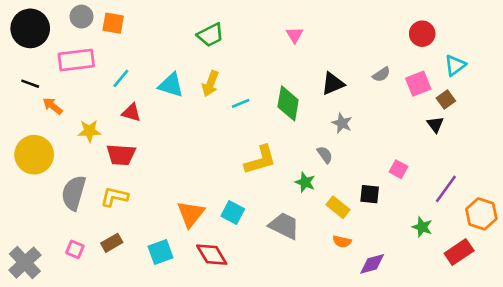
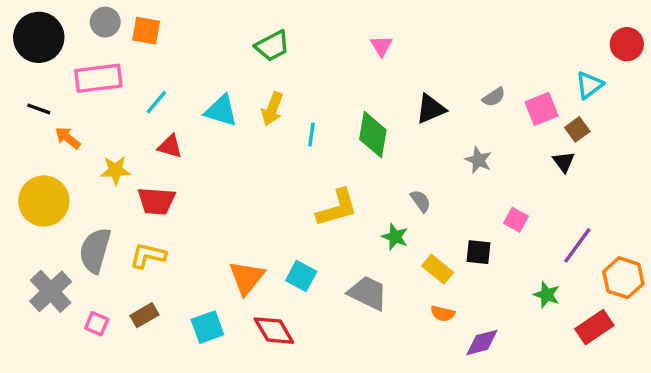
red circle: (422, 34) -> (627, 44), moved
cyan line: (241, 103) -> (311, 135), turned -60
gray star: (342, 123) -> (478, 160), moved
gray cross: (25, 263) -> (51, 291), moved

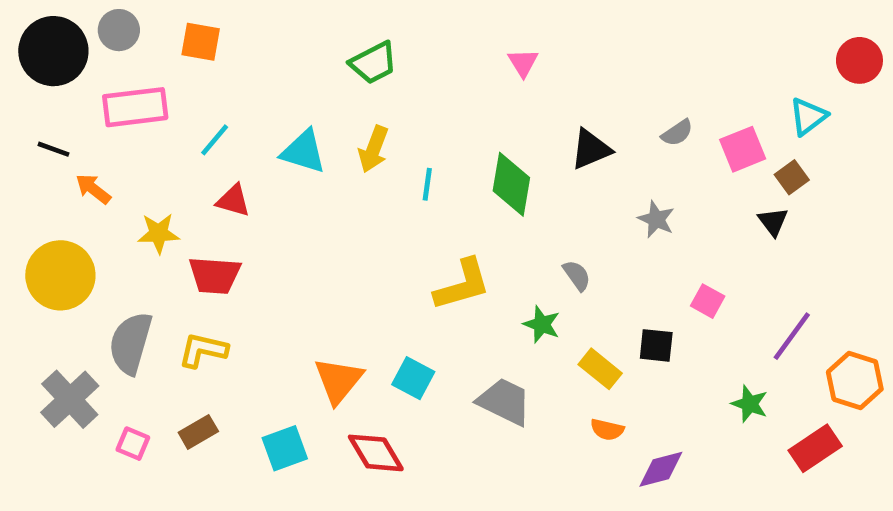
gray circle: (105, 22) -> (119, 30), moved

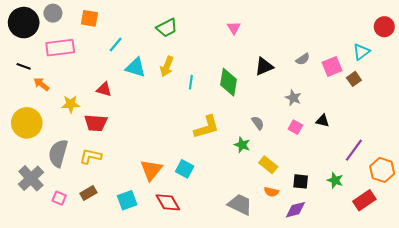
cyan line: (215, 140) -> (116, 44), moved
black triangle: (773, 222) -> (323, 121), moved, turned -40
pink square: (708, 301) -> (295, 127), moved
black square: (656, 345) -> (301, 181), moved
gray trapezoid: (504, 402) -> (240, 204), moved

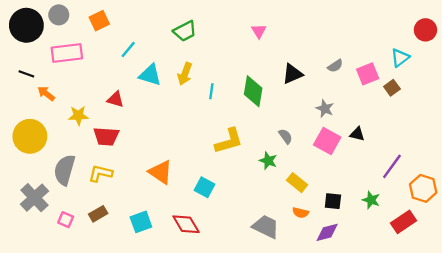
orange square: (89, 18) -> (99, 21), turned -36
pink square: (295, 127) -> (327, 141), size x1.6
orange triangle: (151, 170) -> (161, 172), moved, turned -35

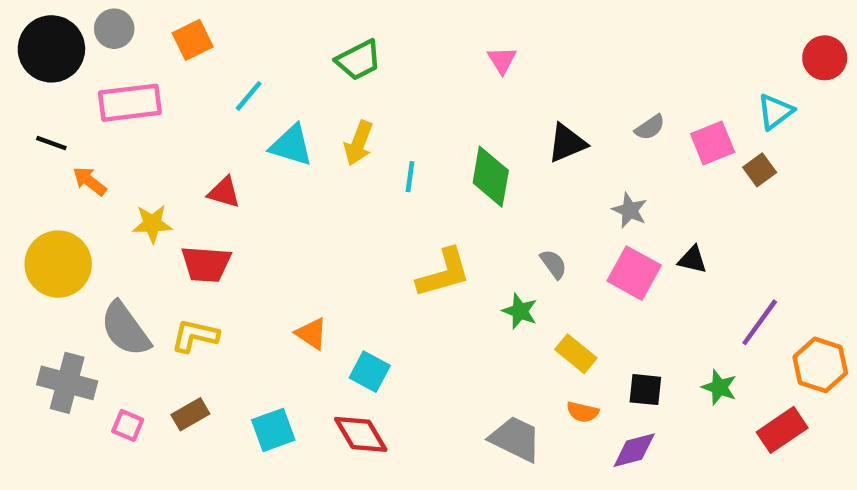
gray semicircle: (65, 170) -> (125, 329), turned -52
orange triangle: (161, 172) -> (311, 334), size x0.7
cyan square: (205, 187) -> (370, 372), moved
gray cross: (34, 198) -> (67, 383), turned -32

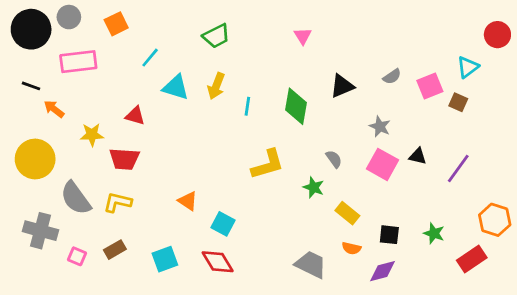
brown square: (760, 170) -> (458, 102), turned -30
purple line: (760, 322) -> (458, 168), moved

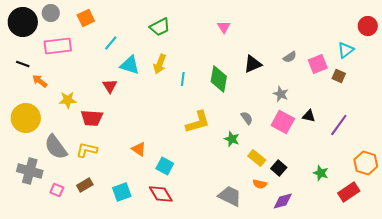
red triangle: (135, 116) -> (110, 86), moved, turned 42
black square: (389, 235) -> (279, 168), moved, turned 35

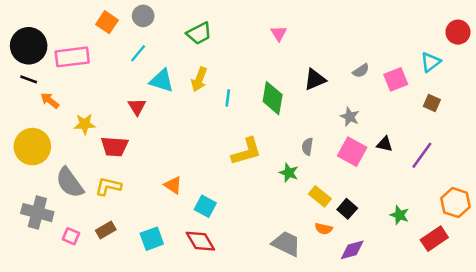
gray circle: (51, 13) -> (143, 16), moved
orange square: (86, 18) -> (107, 22), turned -30
black circle: (23, 22) -> (29, 46), moved
brown square: (339, 76) -> (432, 103), moved
gray semicircle: (247, 118) -> (307, 147), turned -136

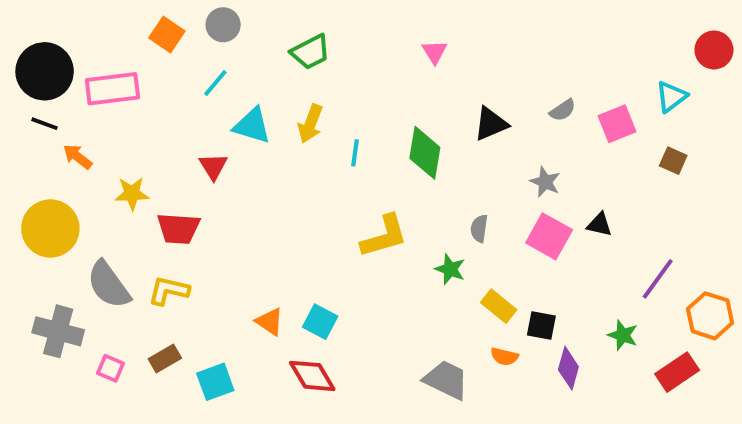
purple line: (422, 155) -> (658, 279), moved
orange triangle: (173, 185) -> (270, 322), moved
black square: (347, 209) -> (541, 326), turned -30
cyan square: (152, 239) -> (215, 382), moved
purple diamond: (352, 250) -> (568, 368), moved, turned -60

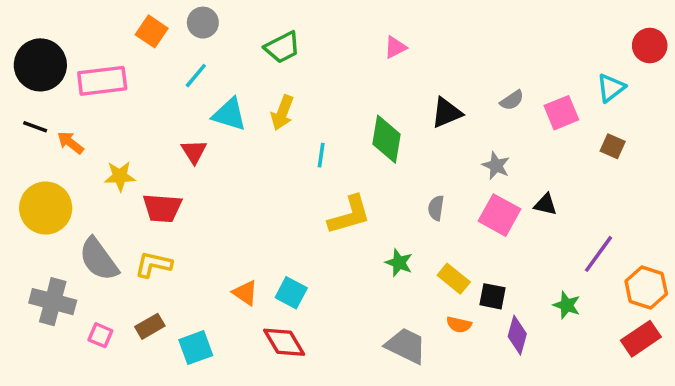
pink triangle: (435, 52) -> (395, 47), turned 35
black line: (45, 124) -> (35, 127), moved
cyan line: (355, 153) -> (321, 155), moved
green star: (450, 269) -> (399, 263), moved
red rectangle: (677, 372) -> (641, 339), moved

